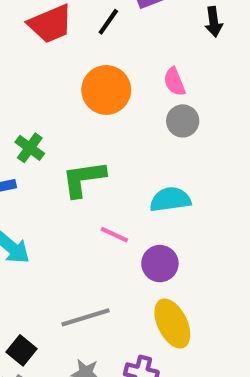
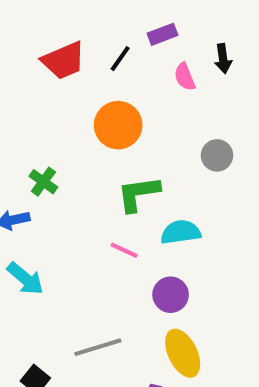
pink semicircle: (174, 82) -> (185, 77), moved
gray circle: (183, 121) -> (217, 155), moved
green L-shape: (83, 179) -> (138, 194), moved
pink line: (114, 235) -> (124, 250), moved

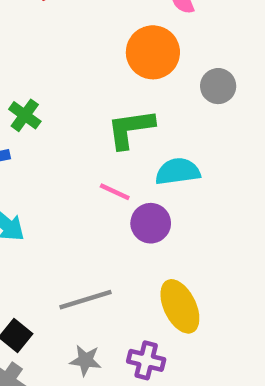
orange circle: (118, 125) -> (153, 52), moved
purple circle: (171, 295) -> (151, 223), moved

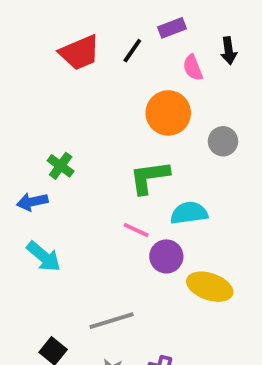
yellow ellipse: (180, 306) -> (210, 287), moved, turned -45

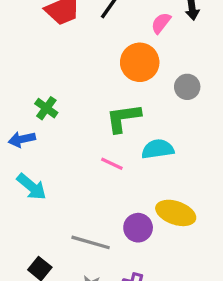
pink semicircle: (193, 68) -> (161, 23), turned 60
purple circle: (166, 256) -> (138, 228), moved
gray line: (112, 321) -> (91, 242), turned 33

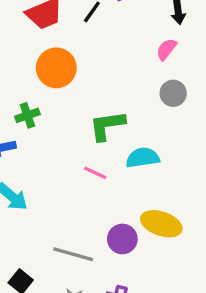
pink semicircle: (161, 23) -> (166, 49), moved
orange circle: (140, 62) -> (56, 68), moved
green cross: (46, 108) -> (27, 115), turned 35

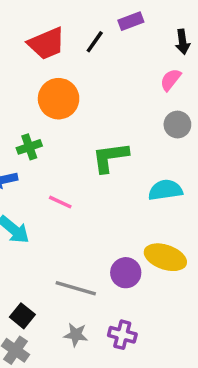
cyan semicircle: (143, 158) -> (165, 190), moved
pink line: (95, 173) -> (60, 202), moved

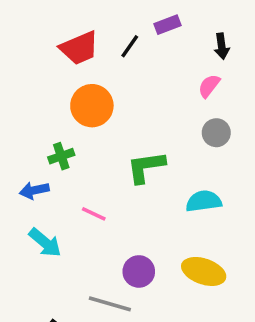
purple circle: (126, 273) -> (139, 271), moved

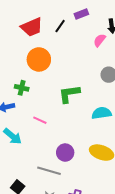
pink semicircle: (209, 86) -> (100, 40), moved
green cross: (61, 156) -> (22, 88), turned 32

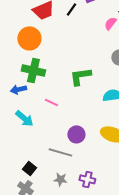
orange circle: (39, 59) -> (29, 38), moved
green cross: (22, 88) -> (33, 70), size x1.6

